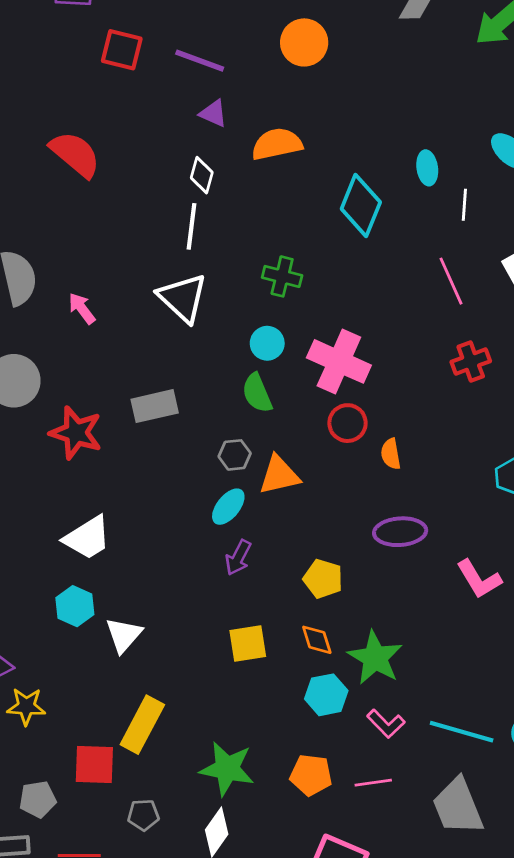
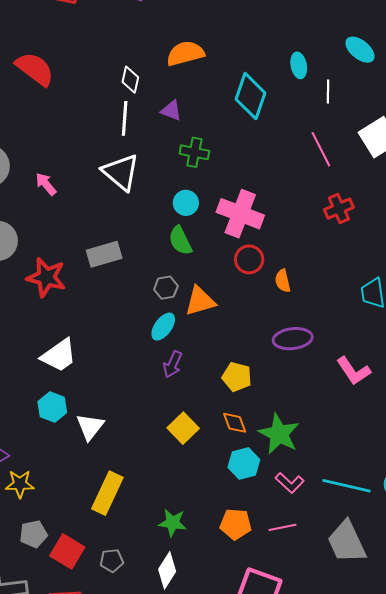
purple triangle: (213, 113) -> (171, 111), moved
yellow square: (248, 643) -> (183, 428), turned -32
red square: (94, 765) -> (67, 551), moved, turned 32
green star: (227, 769) -> (173, 523), size x0.7
gray pentagon: (38, 799) -> (33, 534), moved

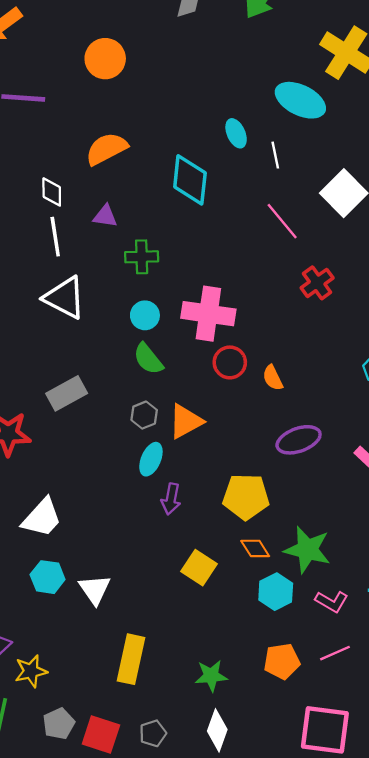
cyan ellipse: (360, 50) -> (300, 100), size x1.4
yellow pentagon: (237, 377) -> (246, 497), size x1.4

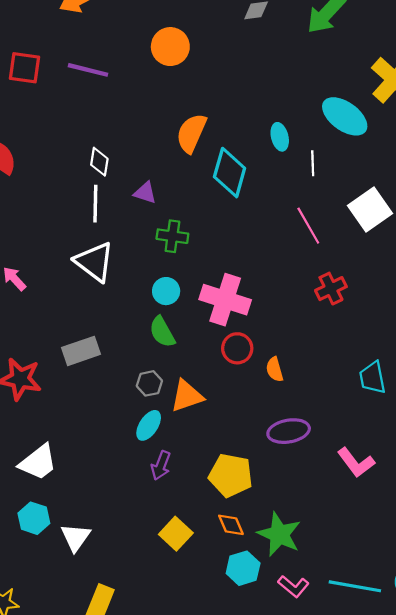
orange semicircle: (106, 149) -> (191, 133), moved, turned -48

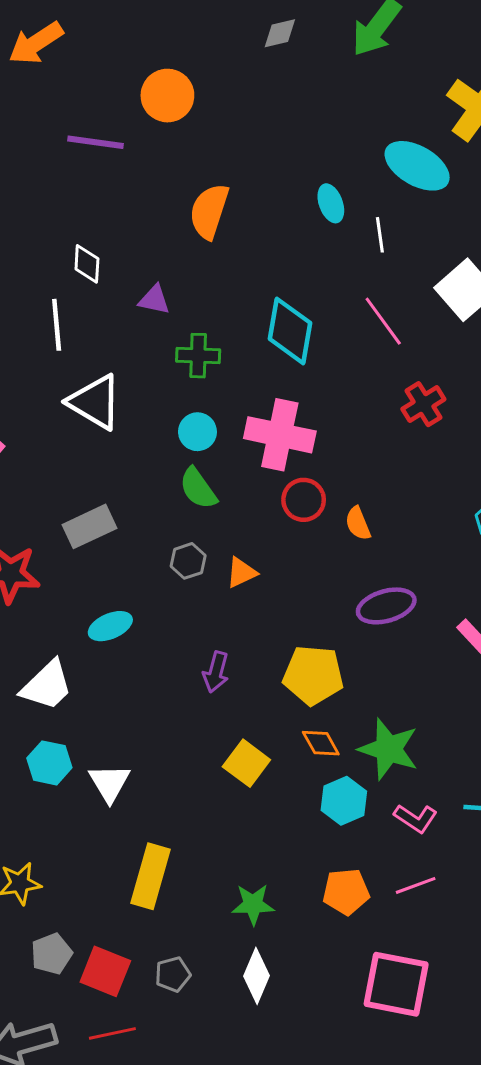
purple line: (88, 70) -> (96, 142), moved
cyan diamond: (230, 173) -> (290, 331), moved
white line: (95, 204) -> (57, 325), moved
orange triangle: (187, 396) -> (241, 573), size x0.7
cyan ellipse: (149, 425) -> (110, 626), moved, turned 40

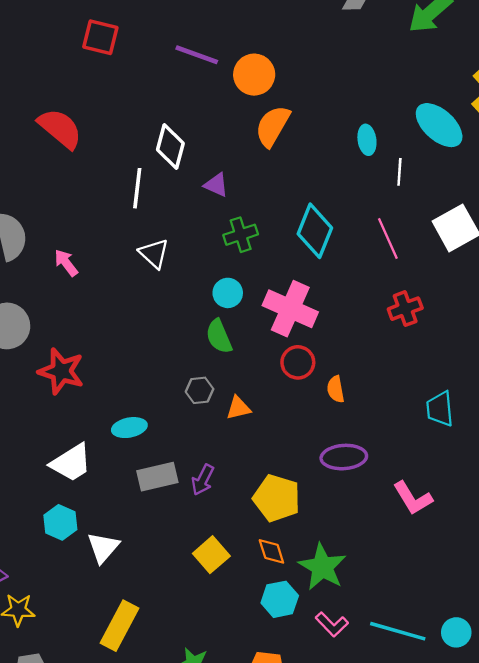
orange circle: (167, 96) -> (254, 75), moved
white diamond: (87, 264) -> (170, 147), size x1.4
green cross: (198, 356) -> (241, 235), turned -32
white triangle: (95, 402) -> (154, 254), size x0.7
gray rectangle: (89, 526) -> (157, 477), moved

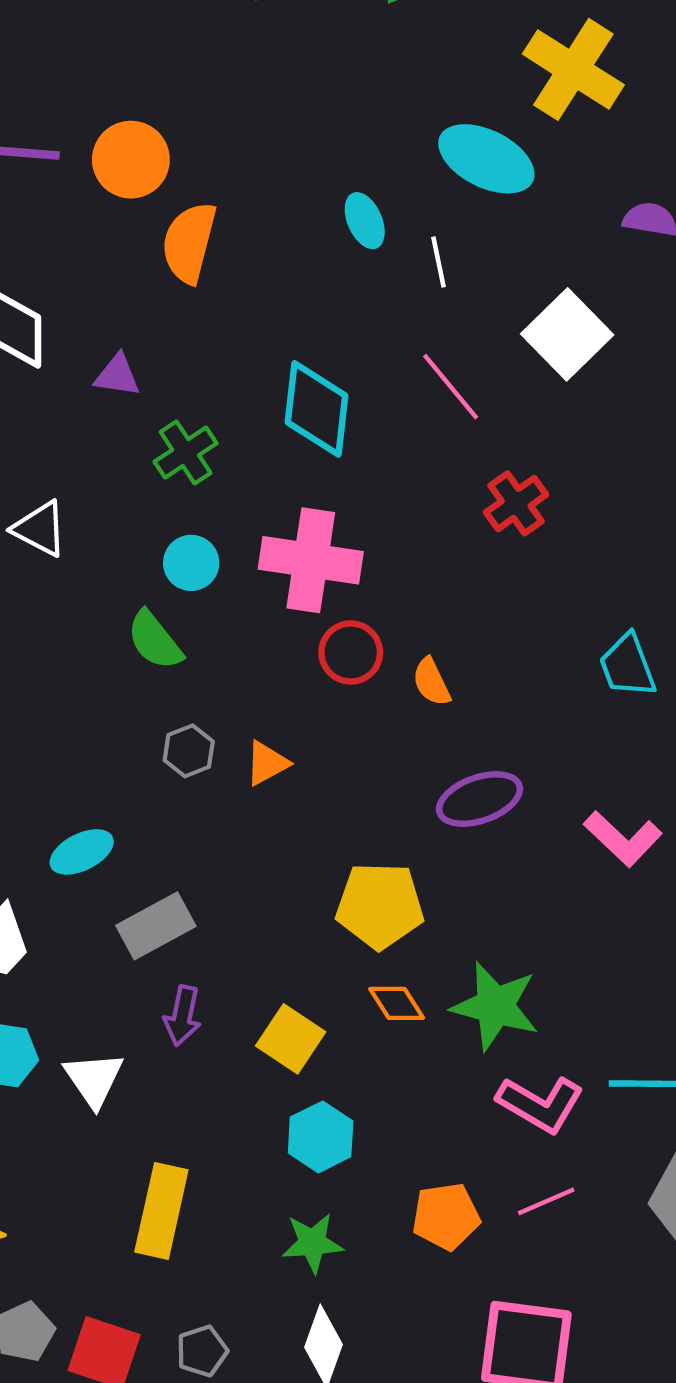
green semicircle: (219, 336) -> (155, 640), moved
purple arrow: (203, 480) -> (182, 1016), moved
cyan hexagon: (280, 599) -> (321, 1137), moved
pink L-shape: (332, 624) -> (540, 1104), size x1.4

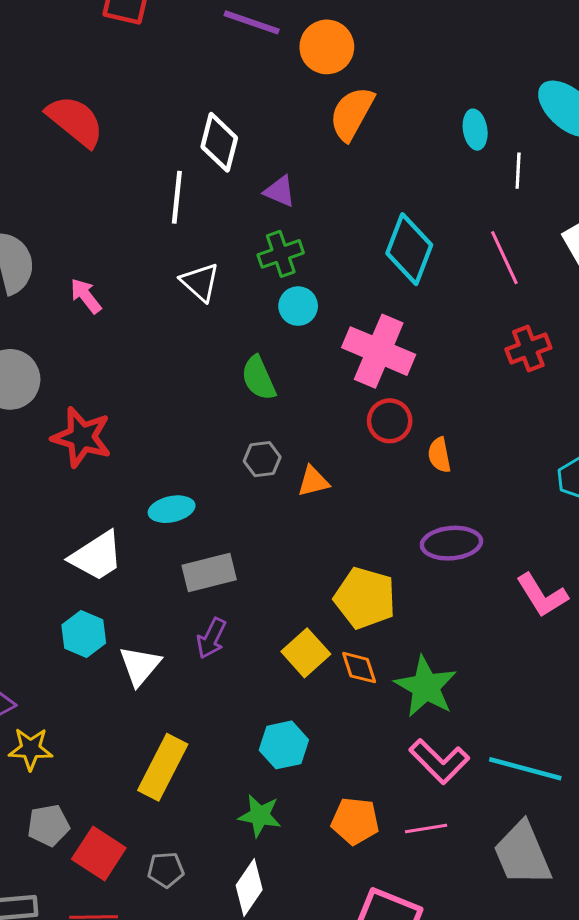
green cross: (186, 452) -> (281, 254), moved
cyan circle: (191, 563) -> (298, 306), moved
yellow square: (291, 1039) -> (306, 653), moved

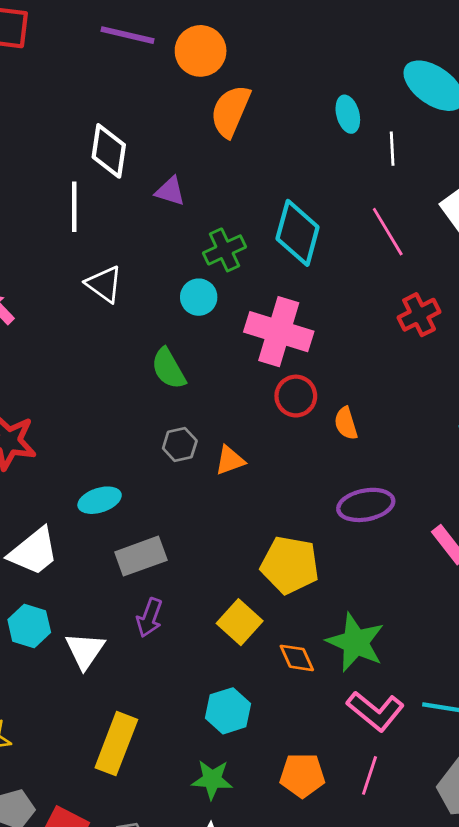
green cross: (281, 254) -> (225, 250), moved
orange diamond: (359, 668) -> (297, 658), moved
pink line: (426, 828) -> (370, 775), turned -57

